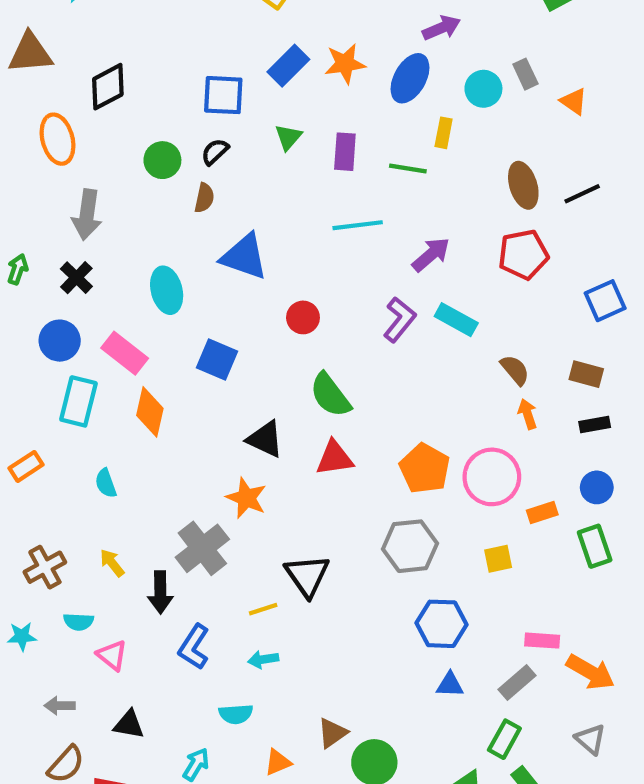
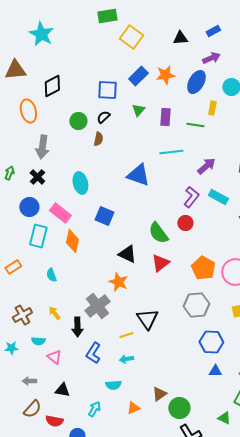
blue triangle: (244, 257) -> (138, 175), moved
red circle: (303, 317) -> (185, 223), moved
red triangle: (334, 458) -> (160, 263), turned -30

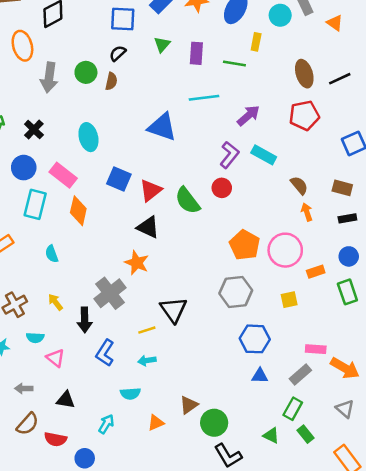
green circle: (78, 121) -> (86, 72), moved
gray arrow: (42, 147) -> (49, 77), moved
red triangle: (160, 263) -> (151, 190), moved

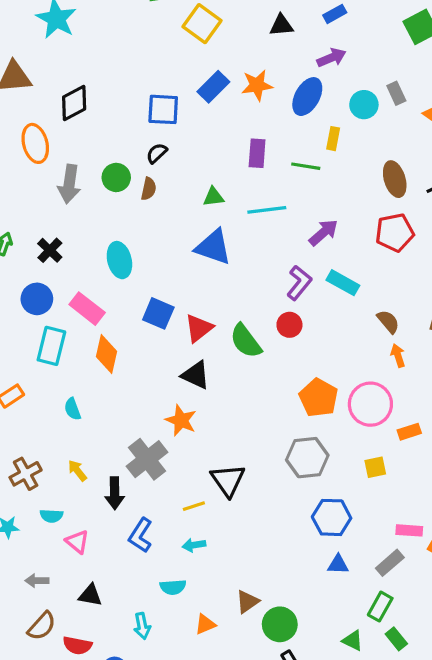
green triangle: (162, 44) -> (213, 197), moved, turned 42
cyan arrow: (106, 424) -> (142, 626), turned 138

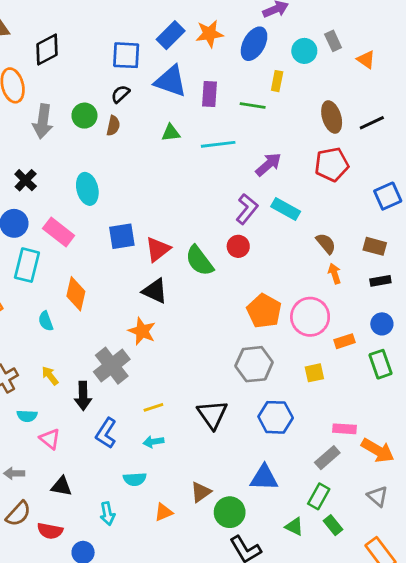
blue triangle: (213, 247) -> (171, 81), moved
blue square: (158, 313) -> (122, 236), turned -32
orange diamond: (107, 354) -> (76, 294), moved
black triangle: (228, 480) -> (212, 414), moved
blue triangle: (338, 564) -> (264, 478), moved, size x1.5

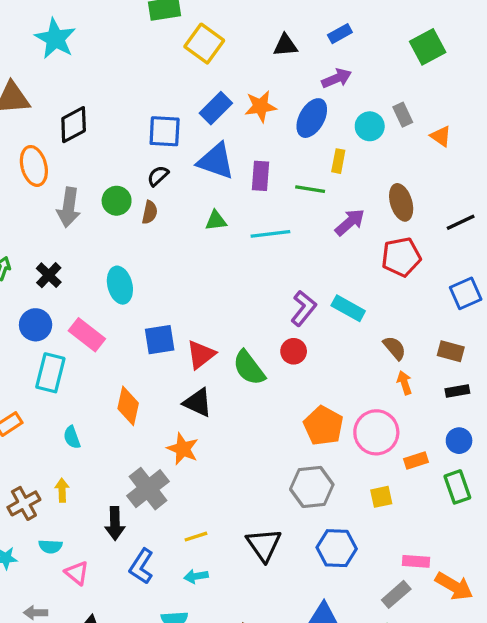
black line: (372, 123) -> (461, 222), moved
purple arrow: (268, 164) -> (350, 222), moved
orange diamond: (76, 294) -> (128, 406), moved
yellow arrow: (50, 376) -> (62, 490), moved, turned 36

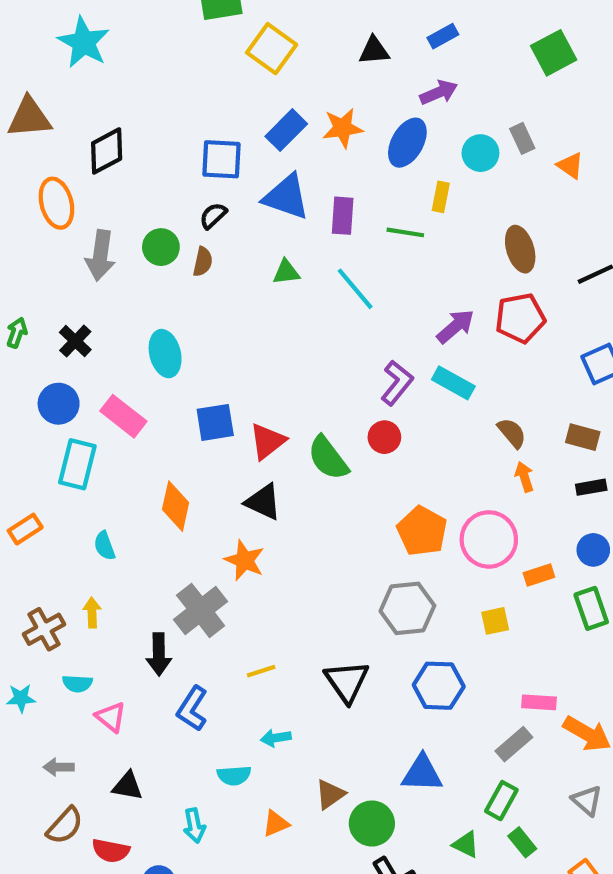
purple arrow: (350, 222) -> (455, 326), moved
cyan line: (270, 234) -> (355, 289), turned 57
cyan arrow: (196, 576) -> (276, 738), moved

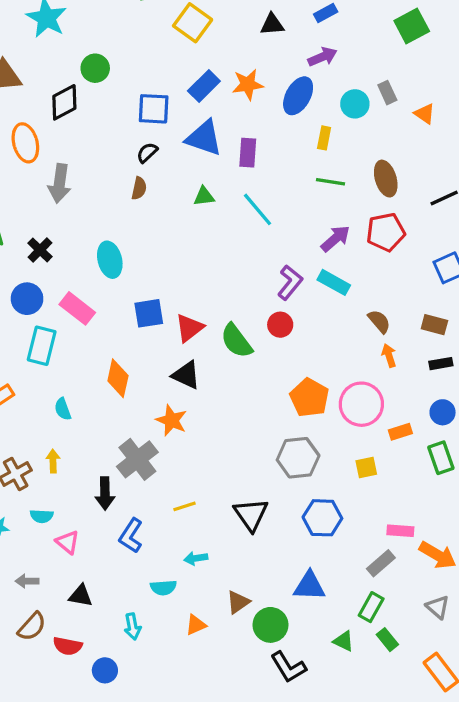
green line: (405, 232) -> (331, 182), moved
green circle: (161, 247) -> (95, 68), moved

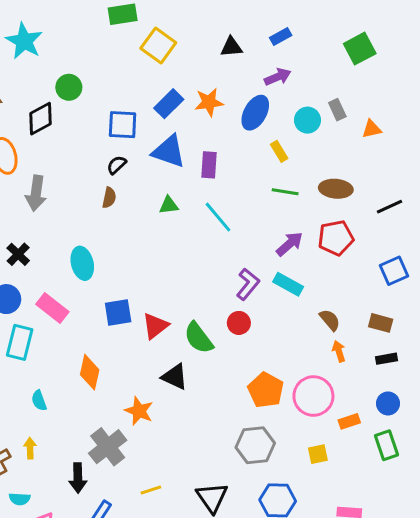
orange triangle: (425, 114) -> (372, 129), turned -48
yellow rectangle: (324, 138) -> (279, 151), turned -42
brown ellipse: (386, 179) -> (336, 189), turned -68
black triangle: (186, 375) -> (175, 377), moved

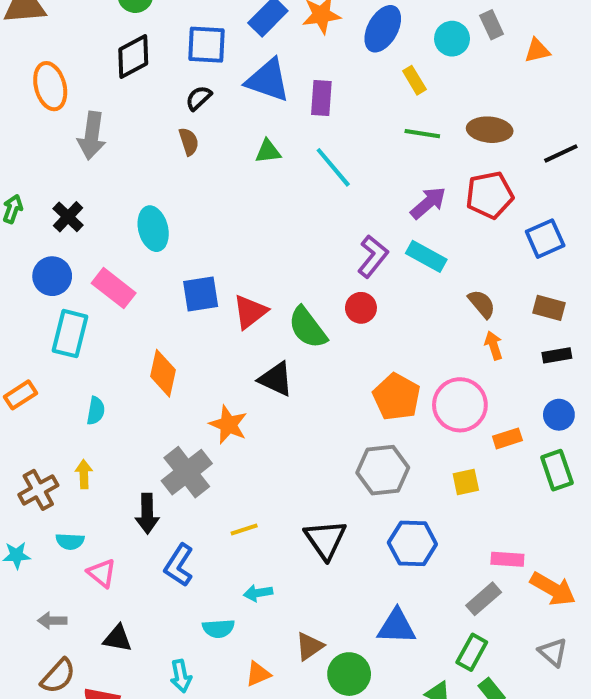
black diamond: (41, 119) -> (133, 56), moved
brown semicircle: (109, 198) -> (189, 142), turned -30
blue square: (394, 271) -> (545, 239), moved
cyan semicircle: (39, 400) -> (96, 411), turned -150

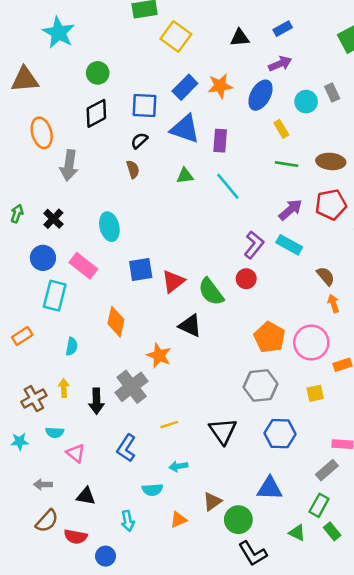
black arrow: (147, 514) -> (96, 401), moved

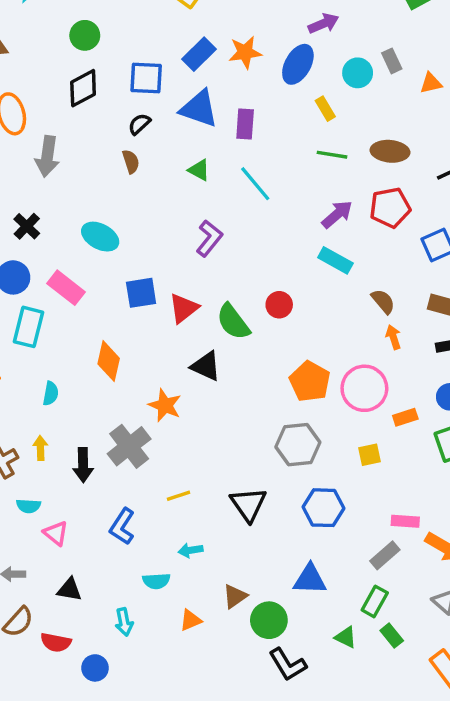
green triangle: (185, 176) -> (199, 170), turned 36
cyan ellipse: (109, 227) -> (100, 237), turned -48
purple L-shape: (254, 245) -> (209, 238), moved

